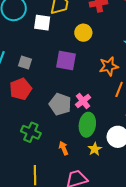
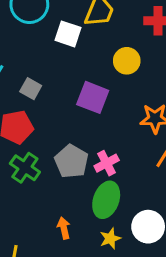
green cross: (31, 132) -> (25, 168), moved

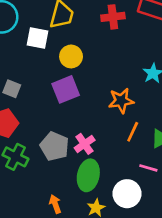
yellow circle: (127, 61) -> (71, 56), moved
purple square: (93, 97) -> (66, 89), turned -36

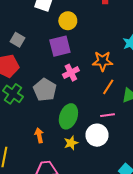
pink cross: (85, 144) -> (71, 73), moved
pink line: (148, 168) -> (107, 115), moved, turned -32

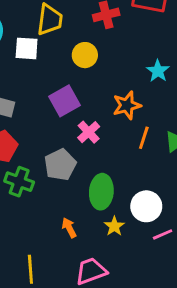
yellow circle: (68, 21) -> (85, 55), moved
gray pentagon: (45, 90) -> (60, 165), turned 30
pink line: (107, 115) -> (163, 234), moved

